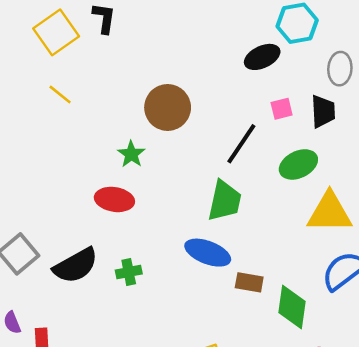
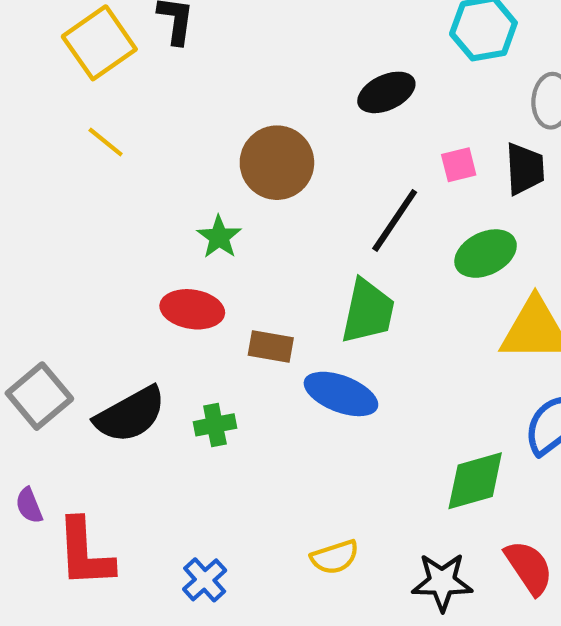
black ellipse: (262, 57) -> (386, 92), moved
brown rectangle: (249, 282) -> (271, 346), moved
green diamond: (292, 307) -> (475, 481), turned 66

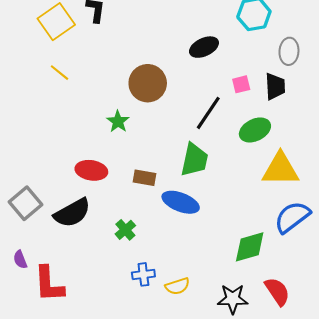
red ellipse: (192, 309) -> (91, 170), moved
green cross: (215, 425) -> (125, 230), moved, turned -30
blue cross: (205, 580) -> (143, 274), moved, turned 35

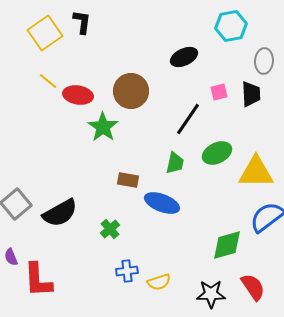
green star: (118, 121) -> (103, 127), size x1.4
green ellipse: (255, 130) -> (217, 153), moved
green trapezoid: (194, 160) -> (175, 163), size x0.7
red ellipse: (91, 170) -> (78, 95), moved

